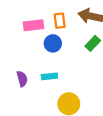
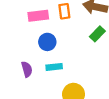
blue circle: (53, 43) -> (47, 42), moved

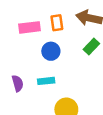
blue circle: (47, 42) -> (51, 51), moved

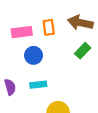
blue circle: (51, 51) -> (34, 55), moved

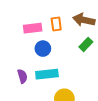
cyan rectangle: (38, 85) -> (47, 74), size x1.5

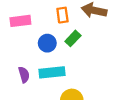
pink rectangle: (33, 28) -> (20, 21), moved
green rectangle: (86, 44) -> (73, 38), moved

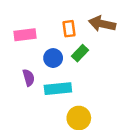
purple semicircle: (24, 75) -> (29, 78), moved

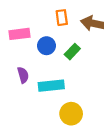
orange rectangle: (69, 29) -> (62, 18), moved
blue circle: (53, 58) -> (46, 46), moved

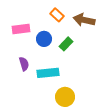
orange rectangle: (62, 18) -> (57, 15), turned -40

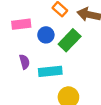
green rectangle: (66, 44) -> (70, 40), size x1.5

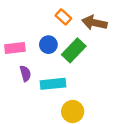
pink rectangle: (21, 24) -> (15, 48), moved

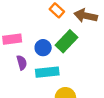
blue circle: (48, 45) -> (43, 48), moved

